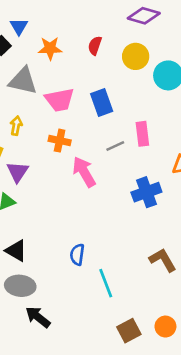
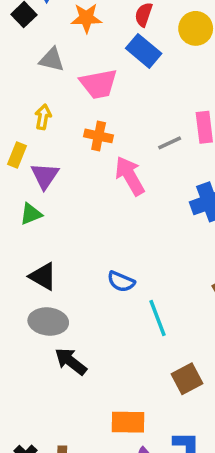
gray triangle: (23, 81) -> (52, 60), size x0.7
blue rectangle: (102, 103) -> (144, 51), moved, turned -30
blue semicircle: (77, 255) -> (121, 282), turned -75

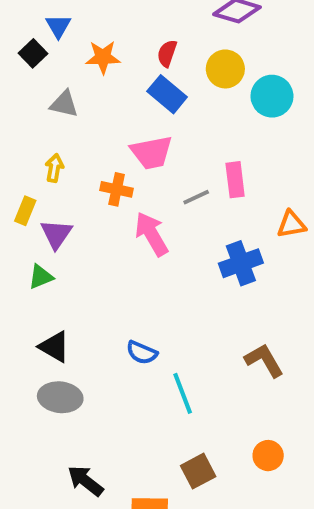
pink trapezoid: (99, 84) -> (152, 152), moved
black arrow: (71, 361) -> (85, 481), moved
brown square: (187, 379) -> (198, 471), moved

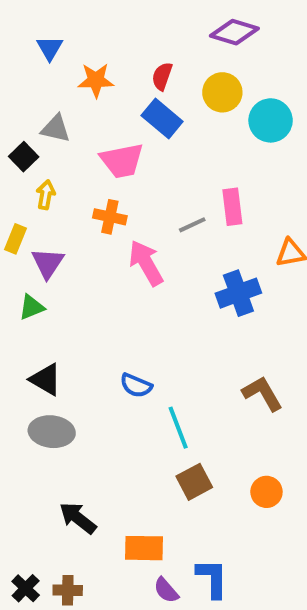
black square: (33, 53) -> (24, 157), moved
pink trapezoid: (152, 152) -> (122, 161), moved
brown square: (198, 471) -> (194, 482), moved

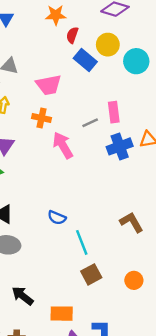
orange star: (96, 80) -> (56, 15), moved
blue rectangle: (162, 118) -> (85, 60), moved
blue cross: (238, 293) -> (120, 146), moved

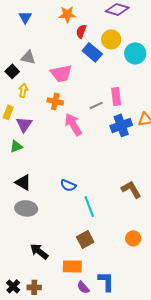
brown square: (91, 274) -> (85, 239), moved

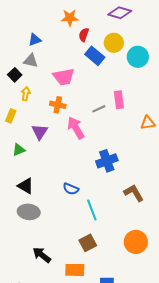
blue triangle: (25, 17) -> (35, 40), moved, turned 40
purple triangle: (24, 124) -> (40, 132), moved
blue cross: (121, 125) -> (107, 161), moved
orange circle: (133, 238) -> (136, 242), size x1.5

